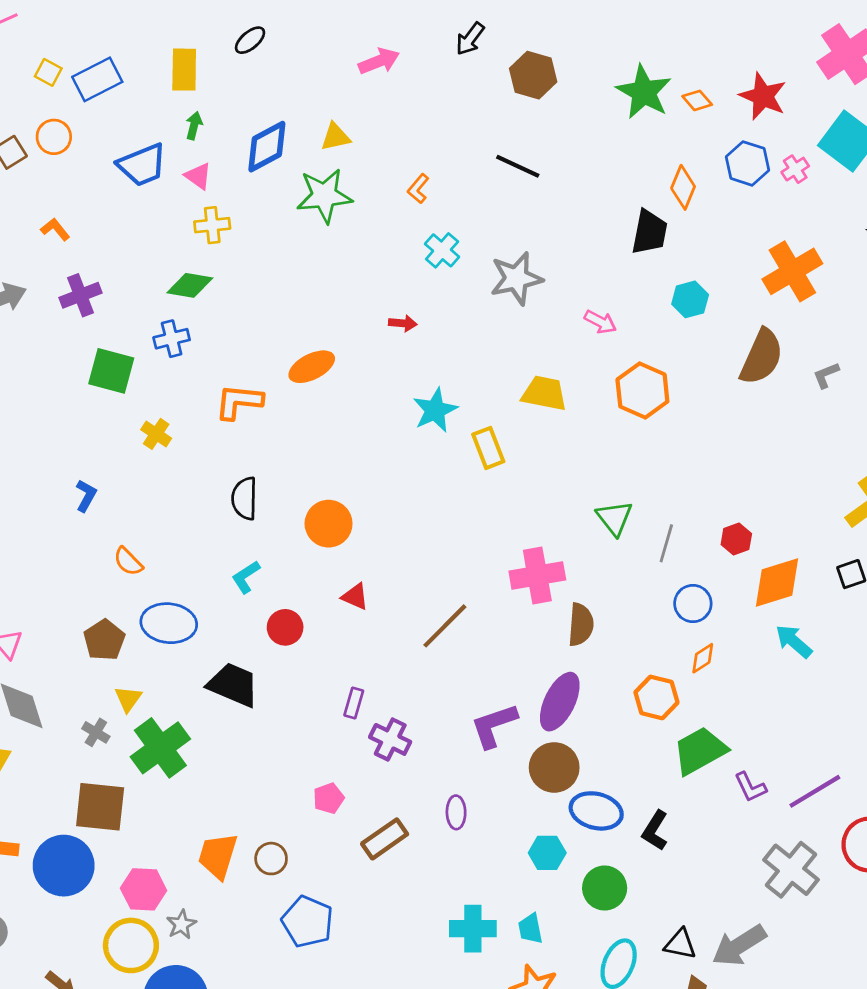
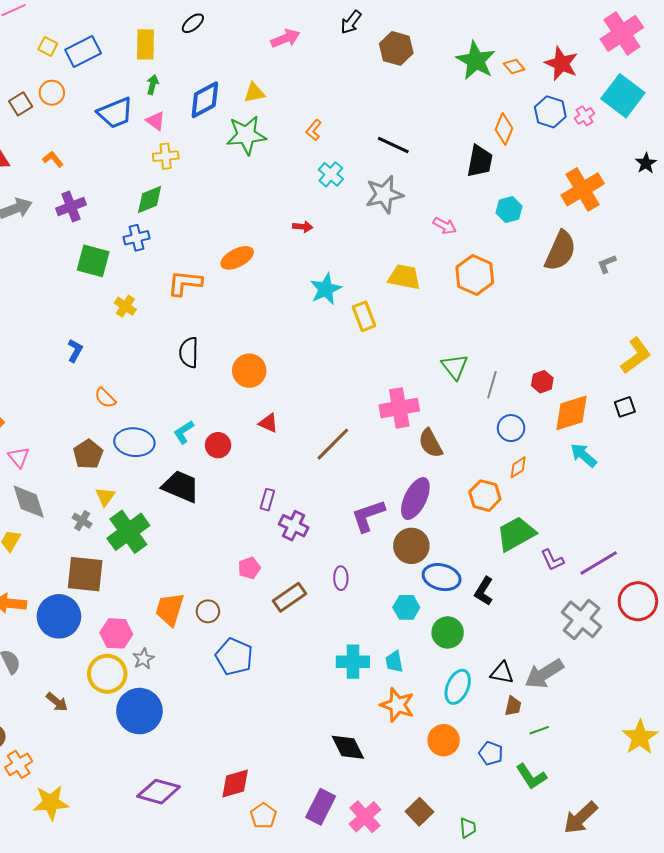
black line: (518, 166) -> (393, 145), moved
green diamond: (190, 285) -> (150, 199), turned -32
cyan L-shape: (246, 577) -> (184, 432), moved
brown semicircle: (581, 625) -> (430, 443), turned 148

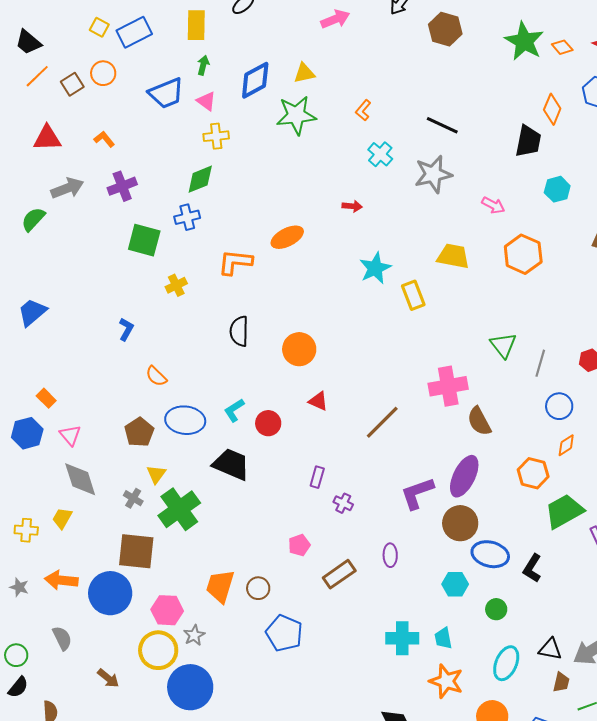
yellow cross: (125, 306) -> (176, 285), turned 30
purple cross: (294, 526) -> (343, 503), size x0.7
green circle: (448, 632) -> (496, 609), size x0.7

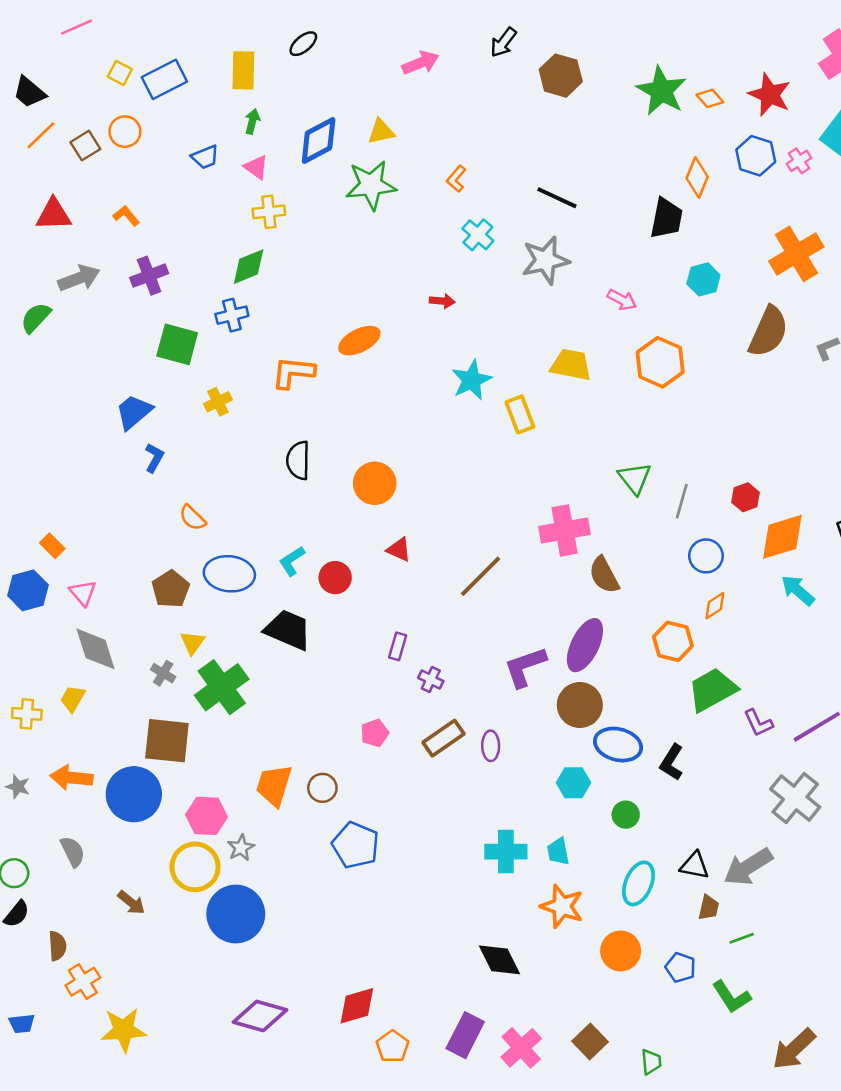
blue trapezoid: (166, 93) -> (205, 157), size x0.6
blue trapezoid: (32, 312) -> (134, 412), moved
brown rectangle: (339, 574) -> (443, 738), moved

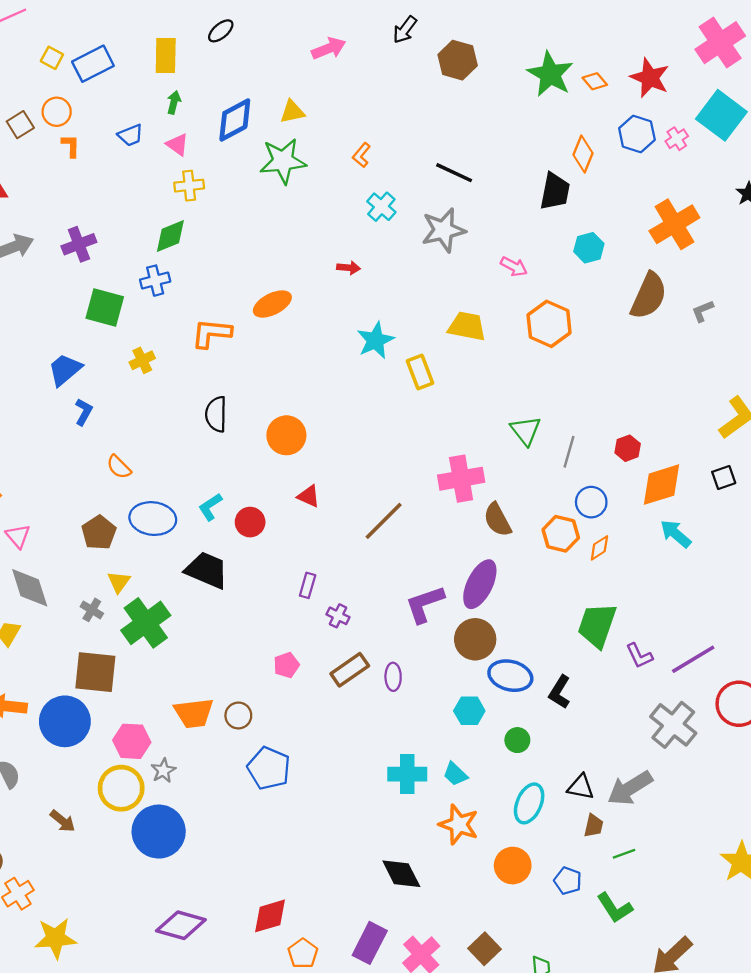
orange L-shape: (126, 216) -> (71, 146), moved, turned 40
orange hexagon: (673, 641) -> (561, 534), moved
green trapezoid: (712, 690) -> (597, 625), turned -42
orange trapezoid: (274, 785) -> (194, 713), turned -114
cyan trapezoid: (558, 852) -> (455, 774), turned -36

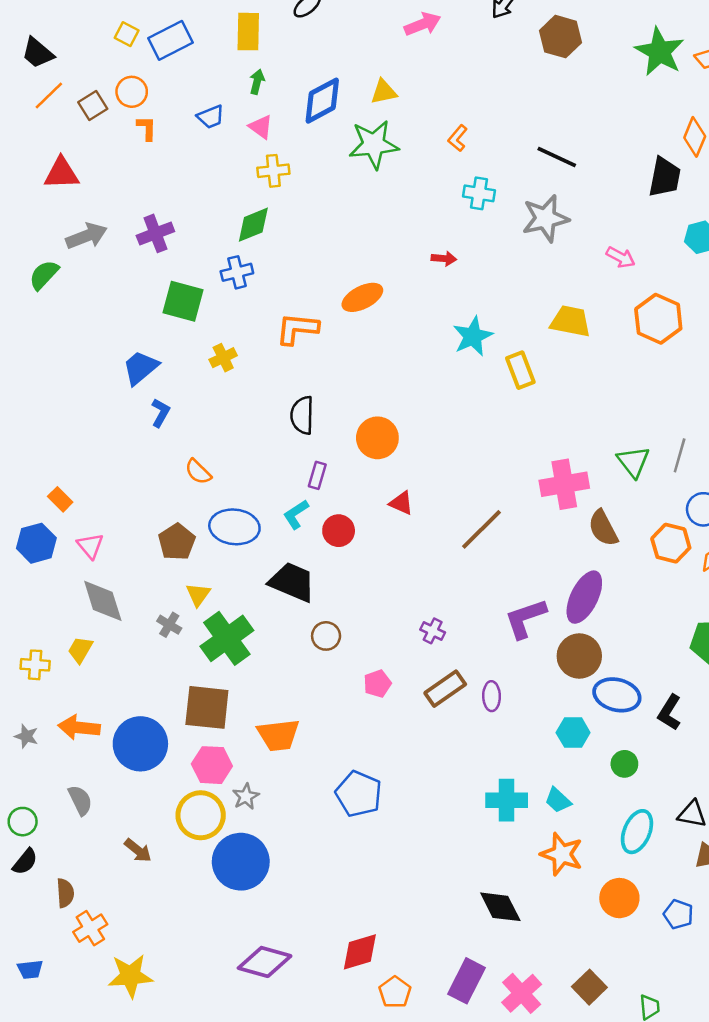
cyan cross: (381, 207) -> (479, 193), turned -32
green triangle: (526, 431) -> (633, 462), moved
purple rectangle: (308, 585) -> (317, 475), moved
brown square: (95, 672) -> (207, 707), moved
brown circle: (238, 715) -> (326, 636), moved

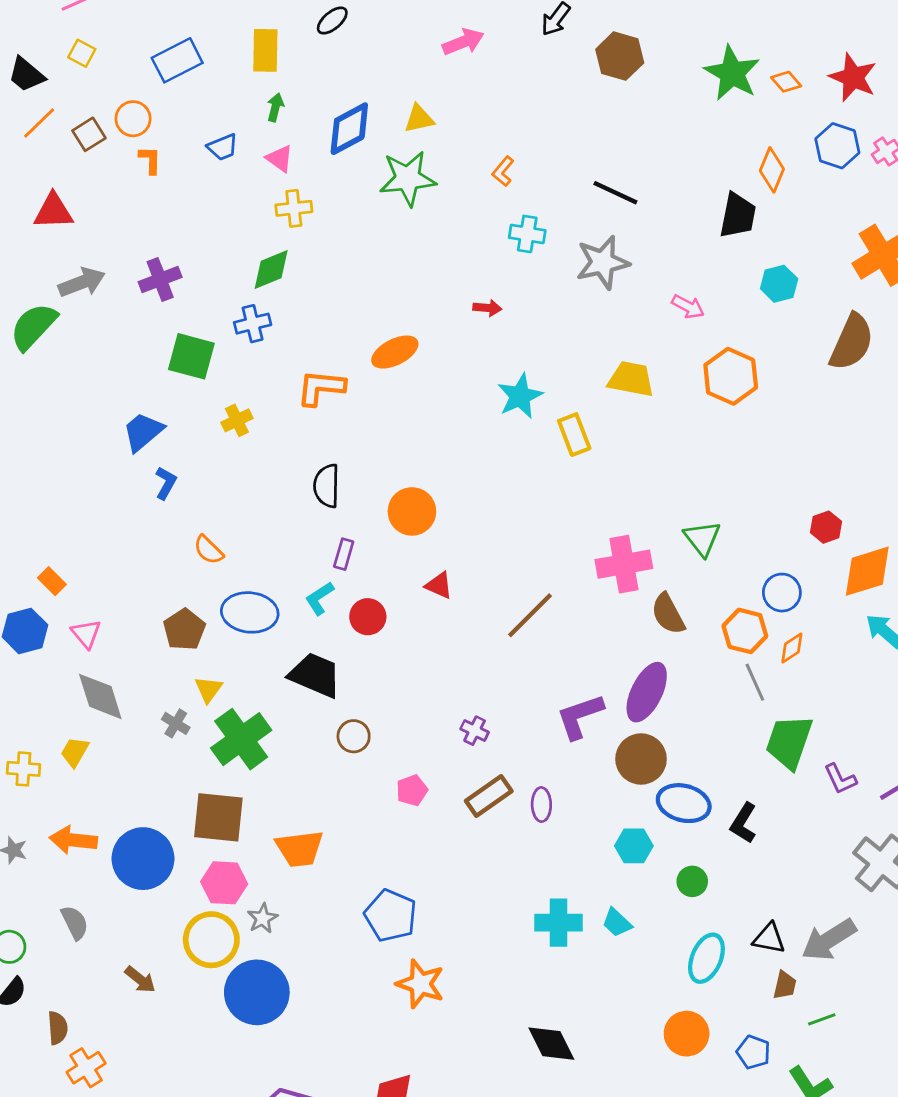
yellow square: (127, 34) -> (82, 53), moved
green semicircle: (44, 275) -> (33, 326), size x1.4
gray line: (680, 455) -> (755, 682), moved, turned -40
orange star: (562, 854) -> (420, 984), moved

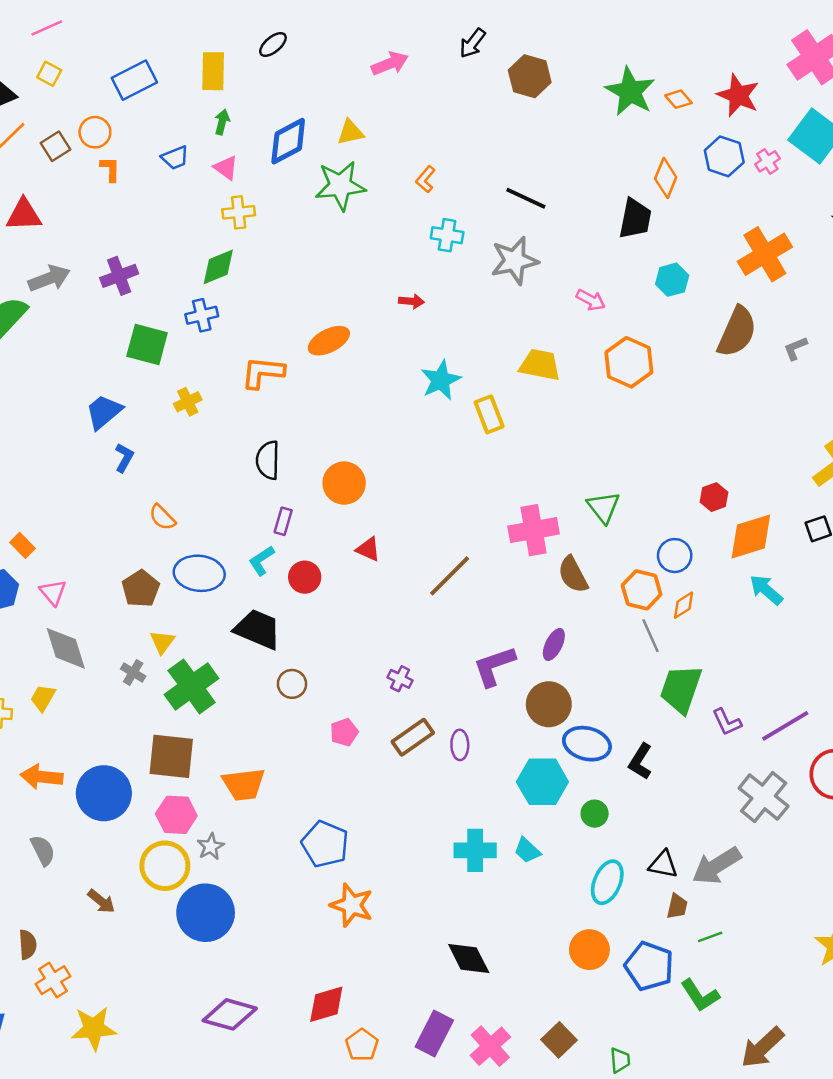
purple ellipse: (647, 692) -> (554, 645), size x0.6
cyan hexagon: (634, 846) -> (542, 782), size x1.5
blue pentagon: (753, 1052) -> (649, 966), size x1.6

